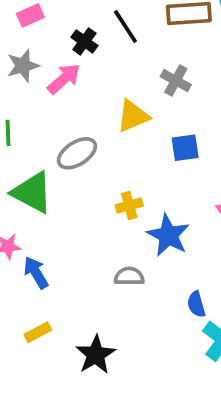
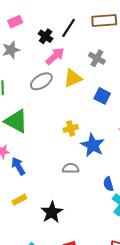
black line: (125, 27) -> (69, 28), turned 66
pink arrow: (64, 79) -> (55, 56), moved
blue square: (185, 148) -> (102, 96), turned 35
gray ellipse: (77, 153) -> (41, 81), moved

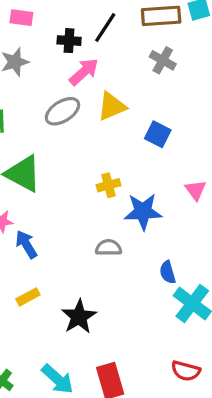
pink rectangle: (15, 22) -> (21, 18), turned 32
black cross: (46, 36) -> (69, 41), turned -32
gray cross: (97, 58) -> (163, 60), moved
blue star: (93, 145) -> (143, 211), turned -30

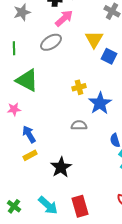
yellow triangle: (112, 106) -> (94, 39), moved, turned -36
blue star: (143, 211) -> (100, 103), turned -30
blue arrow: (26, 244) -> (29, 134), moved

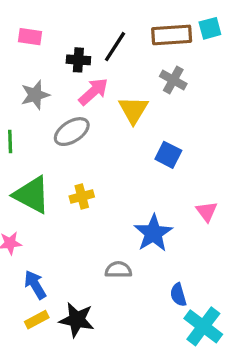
gray star: (22, 12) -> (35, 95), moved
yellow triangle: (94, 39) -> (133, 110), moved
yellow cross: (79, 87) -> (82, 196), moved
black star: (61, 167) -> (77, 320), moved, turned -30

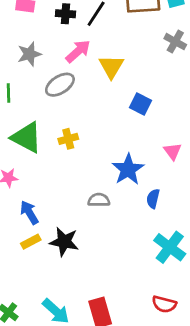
black cross: (78, 60) -> (65, 14), moved
gray cross: (173, 80) -> (175, 42), moved
blue semicircle: (178, 295) -> (153, 199), moved, turned 30

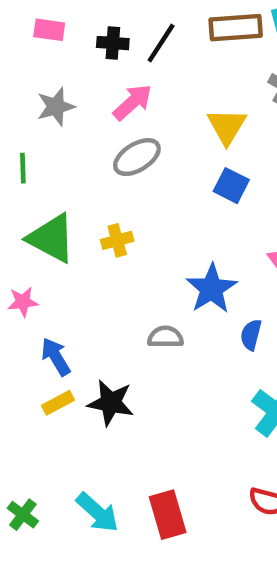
yellow triangle: (111, 67) -> (227, 126), moved
gray ellipse: (60, 85) -> (137, 157), moved

